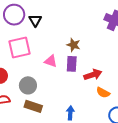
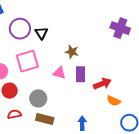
brown star: (73, 45) -> (72, 52), moved

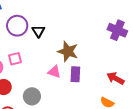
brown star: (72, 52) -> (68, 51), size x1.5
pink square: (27, 61) -> (15, 59), moved, size x0.6
red arrow: (102, 84) -> (116, 78), moved, turned -132

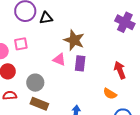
black triangle: (38, 31) -> (46, 18), turned 48
red arrow: (116, 78) -> (120, 70), turned 36

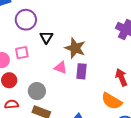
black triangle: (46, 18) -> (46, 37), moved, turned -48
orange semicircle: (110, 94) -> (112, 101), size x1.5

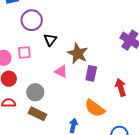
purple rectangle: (81, 71) -> (91, 73), moved
orange semicircle: (112, 101) -> (95, 108), moved

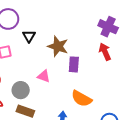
pink triangle: (61, 71) -> (44, 76), moved
red arrow: (121, 87) -> (105, 52), moved

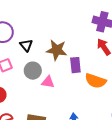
gray circle: (21, 90) -> (33, 71), moved
orange semicircle: (82, 99) -> (96, 81), moved

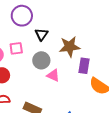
brown star: (57, 50) -> (70, 47), turned -30

